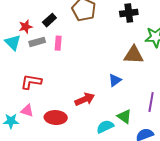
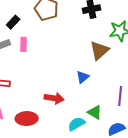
brown triangle: (134, 55) -> (99, 50), turned -40
red arrow: (85, 99) -> (54, 98), turned 36

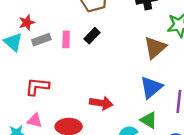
black rectangle: (13, 22) -> (92, 36), moved
blue triangle: (83, 77) -> (151, 87), moved, size x1.5

